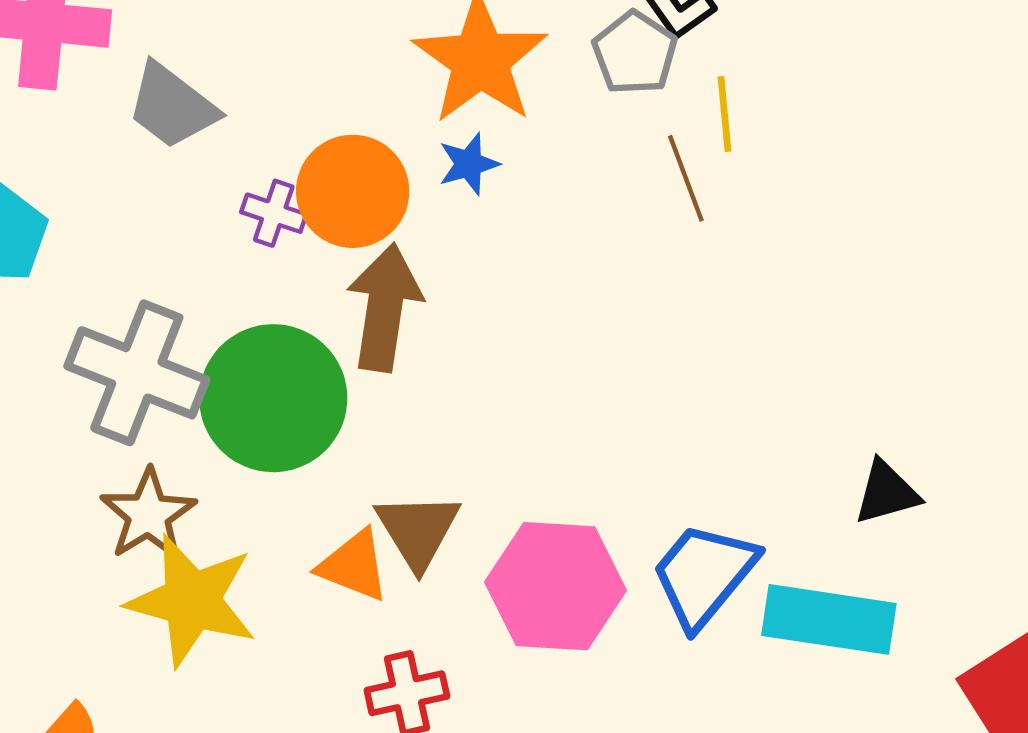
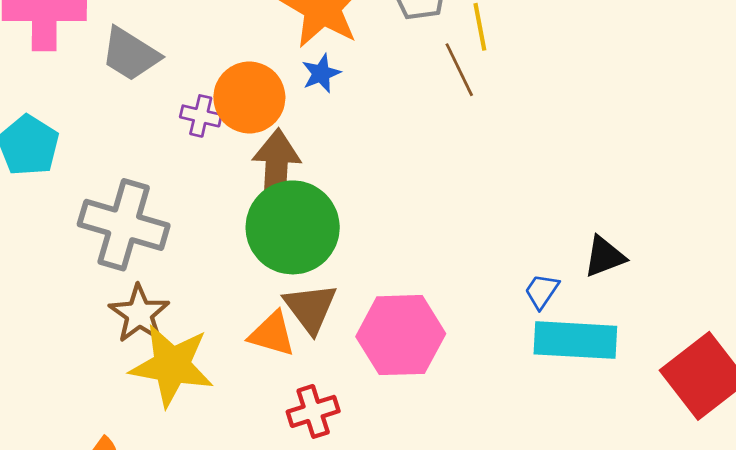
green circle: (273, 398) -> (293, 227), moved
blue trapezoid: (704, 575) -> (542, 291), moved, size x0.5

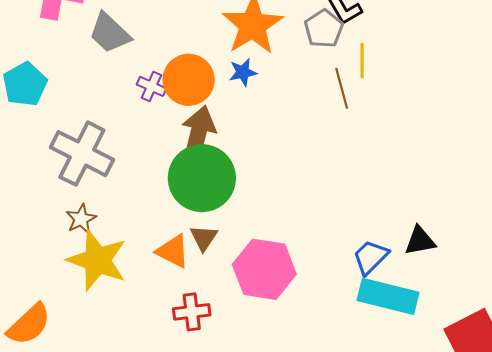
blue trapezoid: (542, 291) -> (371, 257), size x1.4
brown triangle: (310, 308) -> (204, 238), size x0.7
brown star: (139, 314) -> (81, 219), size x0.7

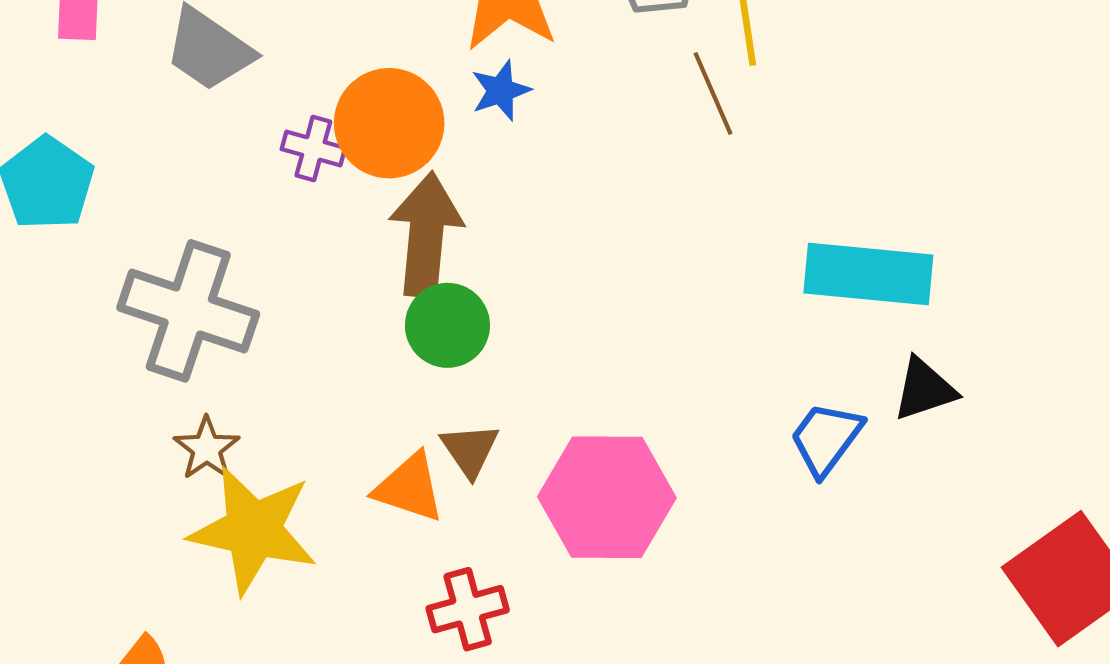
green circle: (202, 178) -> (447, 325), size x0.6
cyan rectangle: (388, 296) -> (868, 274), moved

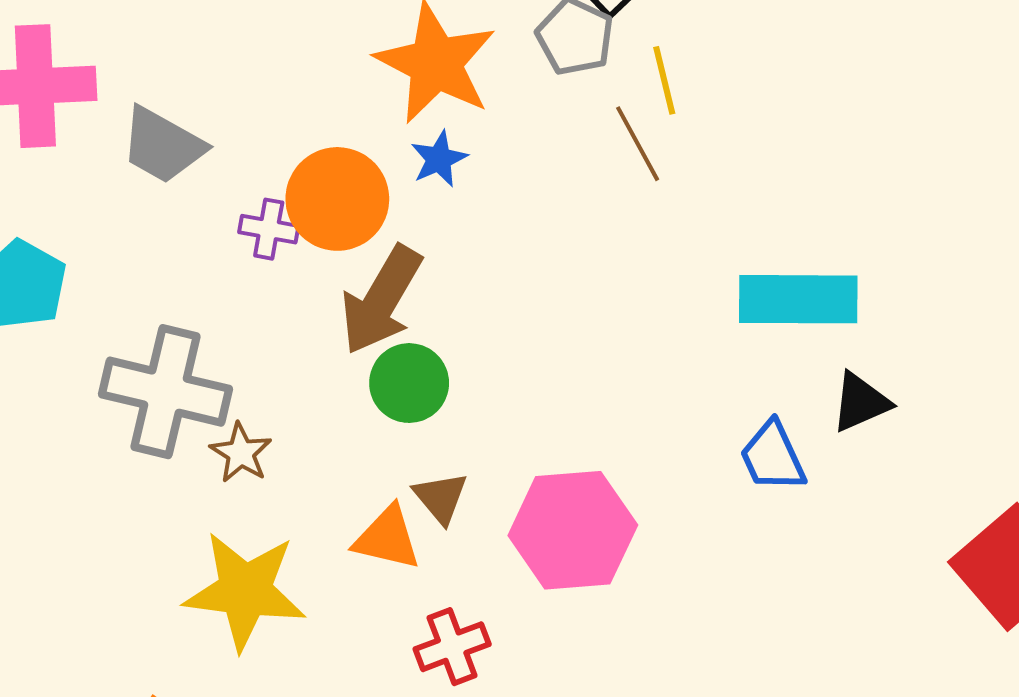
brown arrow: (426, 235) -> (381, 300), turned -150
blue trapezoid: (826, 439) -> (773, 457), turned -56
brown star: (207, 448) -> (241, 453), moved

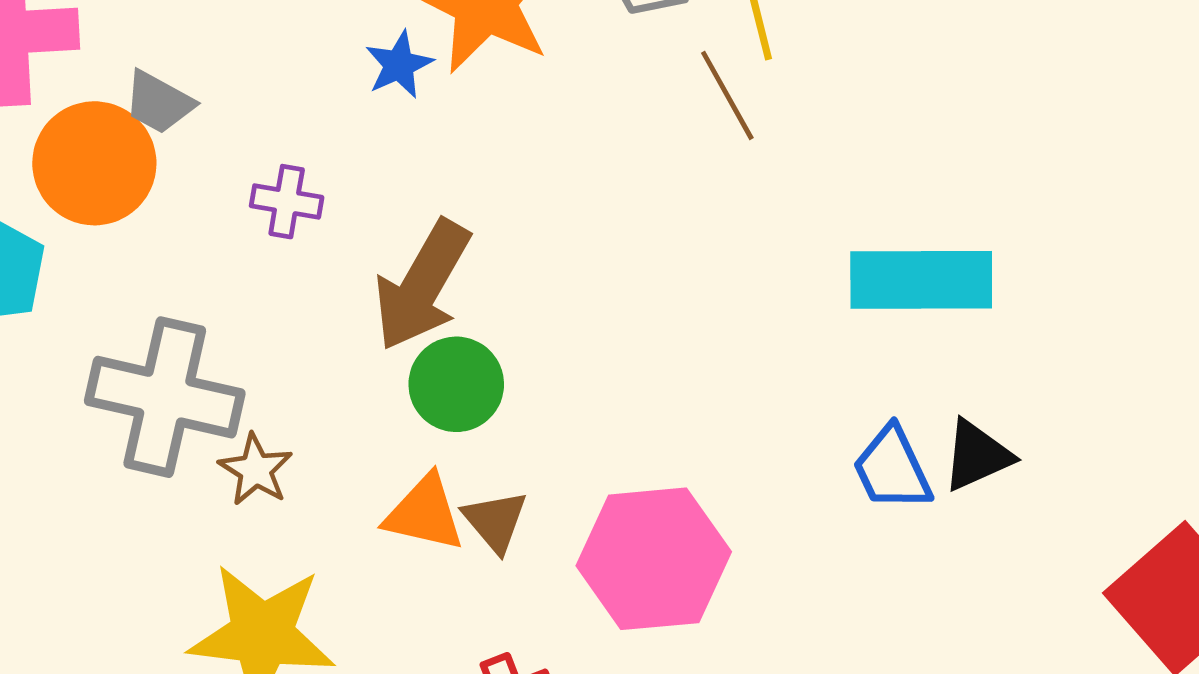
gray trapezoid: (163, 145) -> (159, 102), size x0.7
blue star: (439, 159) -> (399, 65), moved
orange circle: (337, 199) -> (94, 163), moved
black triangle: (861, 402) -> (977, 455), moved
orange triangle: (387, 538) -> (424, 513), moved

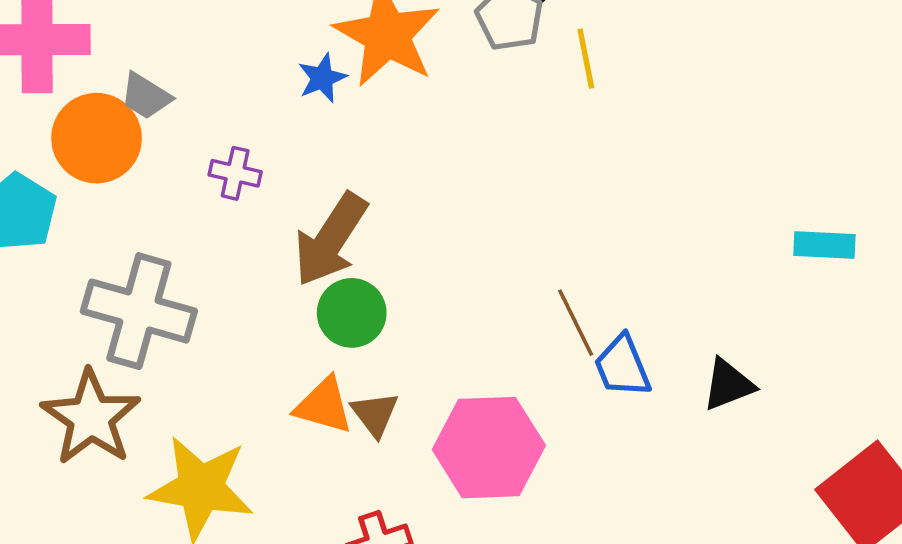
brown line: (727, 95) -> (576, 323), moved
cyan rectangle: (921, 280) -> (824, 245), moved, size x0.6
blue trapezoid: (892, 469) -> (622, 366), moved
brown star: (256, 470) -> (91, 417), moved, size x1.8

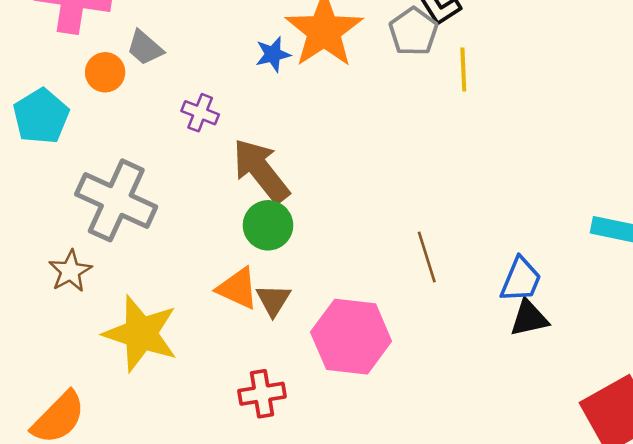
orange circle: (97, 138) -> (105, 72), size x0.6
brown arrow: (331, 239) -> (261, 171), turned 100
blue trapezoid: (622, 366) -> (521, 280), moved, turned -144
brown star: (91, 417) -> (70, 271), size x0.6

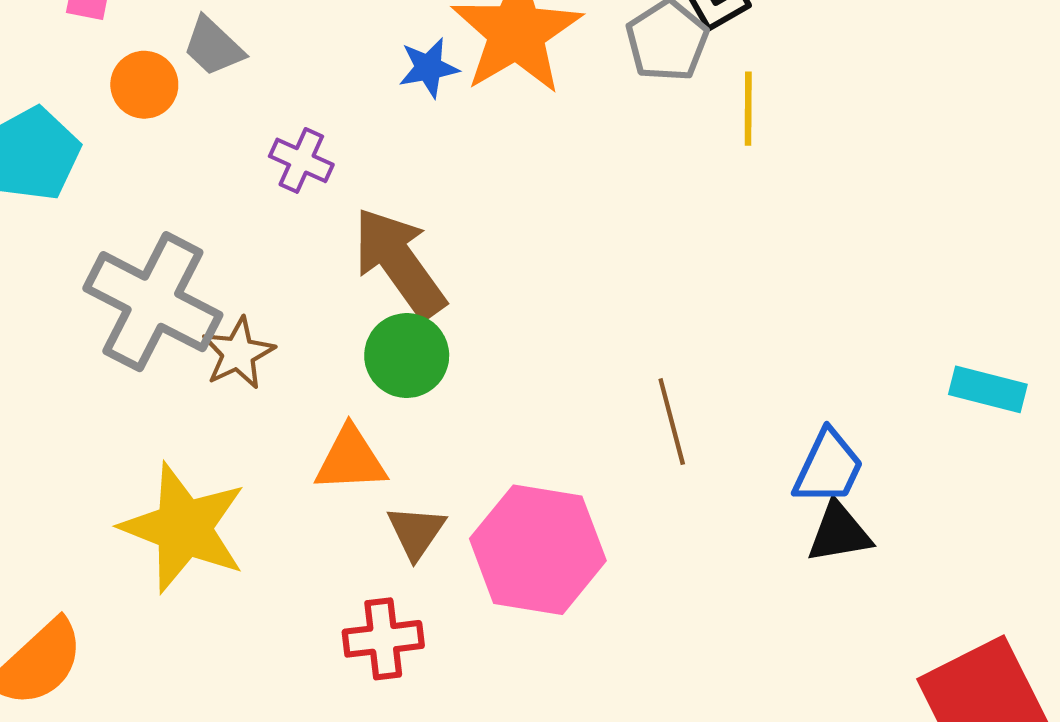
brown star: (70, 271) -> (238, 353), moved
orange triangle: (238, 288) -> (351, 459), turned -30
brown triangle: (273, 300) -> (416, 532), moved

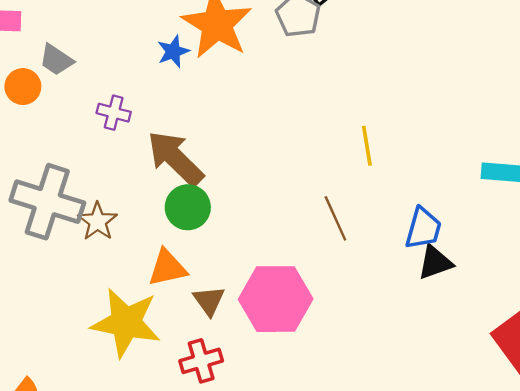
yellow line: (748, 109) -> (367, 146), moved
yellow star: (184, 528) -> (126, 323), moved

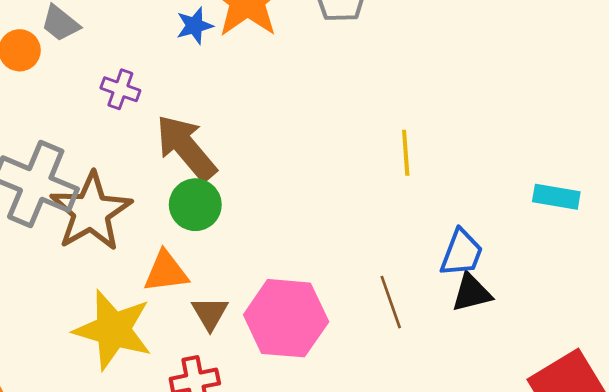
brown line: (335, 218) -> (391, 302), moved
brown star: (98, 221) -> (91, 212), size x1.8

